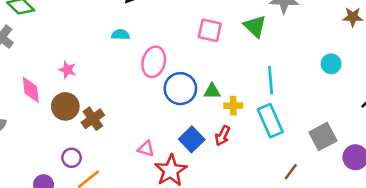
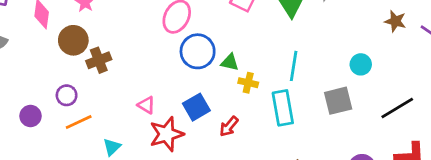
red arrow: (223, 136) -> (229, 126), moved
gray square: (323, 136) -> (338, 101), moved

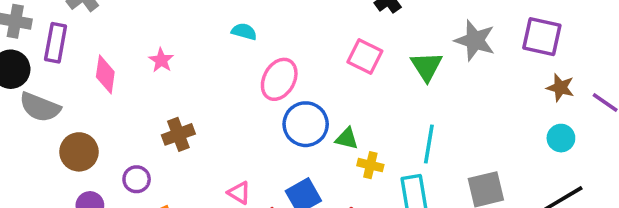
brown circle: (73, 40) -> (79, 152), moved
cyan circle: (361, 64) -> (561, 138), moved

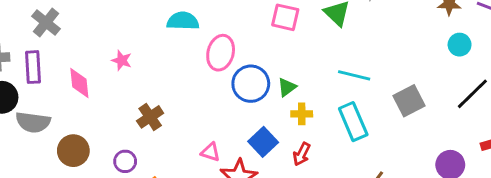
cyan semicircle: (244, 32) -> (183, 21), size x1.5
green triangle: (347, 139) -> (287, 87), turned -36
cyan line: (429, 144) -> (354, 75), turned -72
yellow cross: (370, 165) -> (302, 114), moved

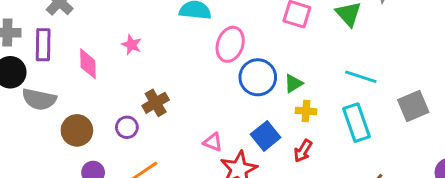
purple circle: (125, 161) -> (127, 127), moved

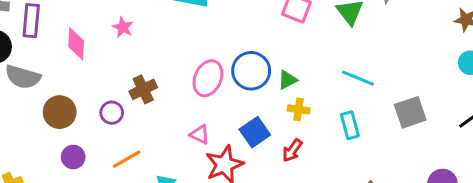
pink ellipse: (230, 44) -> (208, 78), moved
cyan rectangle: (356, 123) -> (350, 125), size x0.7

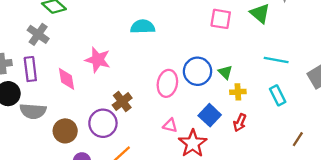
pink star: (123, 27) -> (98, 60), size x1.6
green triangle: (287, 80) -> (225, 72), turned -35
purple circle: (112, 113) -> (103, 123), size x1.6

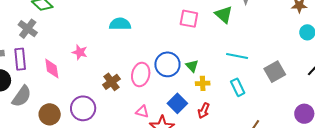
pink star: (98, 60) -> (80, 52), size x0.7
brown cross: (122, 102) -> (111, 82), moved
gray semicircle: (33, 111) -> (22, 96), turned -60

